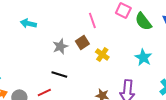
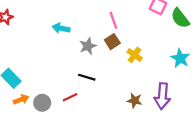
pink line: (92, 20) -> (113, 20), moved
cyan arrow: (28, 23) -> (61, 28), moved

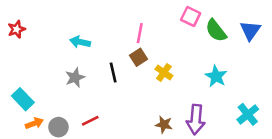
pink line: (113, 20) -> (140, 33), turned 30
gray star: (88, 46) -> (75, 78), moved
black line: (87, 77) -> (113, 72), moved, turned 60

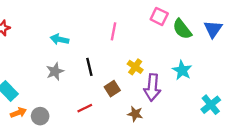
brown square: (139, 57) -> (112, 89), moved
purple arrow: (196, 119) -> (152, 87), moved
red line: (90, 121) -> (85, 108), moved

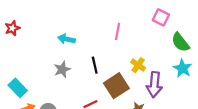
green semicircle: (182, 29) -> (180, 42), moved
brown square: (112, 89) -> (116, 86), size x1.6

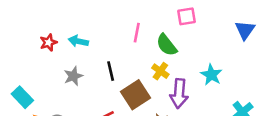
pink square: (161, 17) -> (186, 16), turned -35
red star: (12, 28) -> (48, 42), moved
green semicircle: (180, 42) -> (167, 45), moved

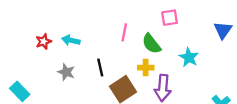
yellow cross: (160, 71) -> (146, 68), turned -35
cyan star: (211, 75) -> (189, 57), moved
gray star: (73, 76) -> (66, 72), turned -30

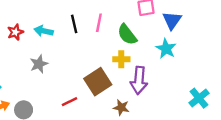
blue triangle: (223, 30) -> (172, 20), moved
black line: (100, 68) -> (74, 24), moved
gray star: (66, 72) -> (39, 64), turned 30

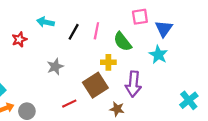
black line: (74, 24) -> (74, 32), turned 42
cyan arrow: (44, 31) -> (45, 22), moved
yellow cross: (121, 59) -> (108, 62), moved
gray star: (39, 64) -> (55, 67), moved

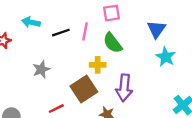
pink square: (140, 17) -> (112, 13), moved
black line: (74, 32) -> (61, 33), turned 42
cyan star: (158, 55) -> (166, 57), moved

